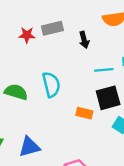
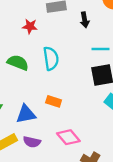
red star: (27, 35) -> (30, 26), moved
orange rectangle: (84, 113) -> (54, 101), moved

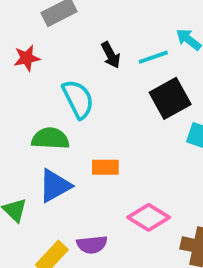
black arrow: (85, 20) -> (111, 55), moved
green semicircle: (18, 63) -> (50, 138), moved
blue triangle: (26, 114) -> (55, 186), moved

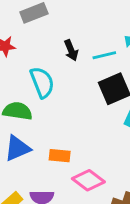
orange rectangle: (105, 167) -> (60, 156), moved

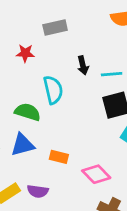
pink diamond: (88, 180) -> (96, 174), moved

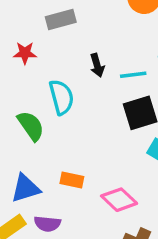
green semicircle: (28, 112) -> (31, 126), turned 40
blue triangle: (22, 145) -> (25, 188), moved

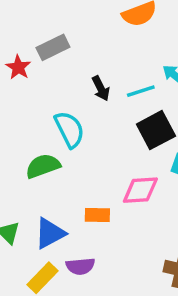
red star: (25, 53) -> (18, 67), moved, turned -30
green semicircle: (31, 126) -> (43, 166), turned -64
pink diamond: (119, 200) -> (140, 190), moved, turned -36

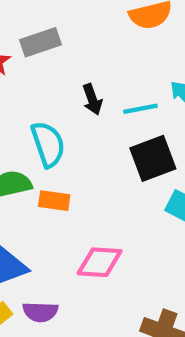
pink diamond: (140, 190) -> (100, 262), moved
orange rectangle: (97, 215) -> (54, 201), moved

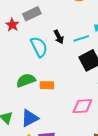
cyan semicircle: (48, 144) -> (39, 47), moved
pink diamond: (100, 262) -> (82, 106), moved

